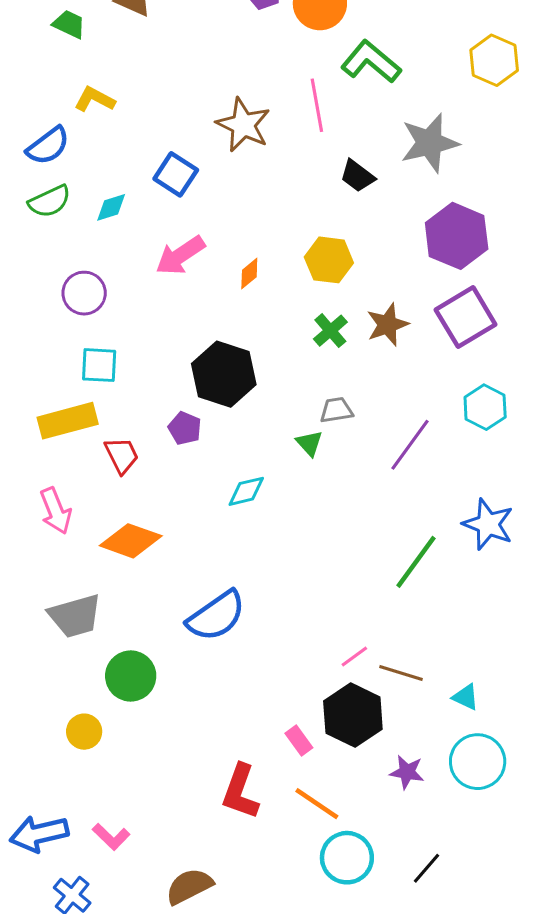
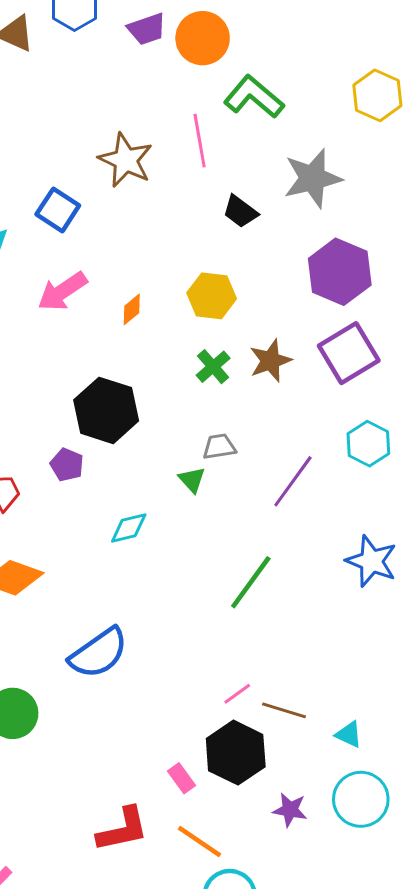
green line: (416, 562) -> (251, 582), moved
red L-shape: (240, 792) -> (123, 829), turned -122

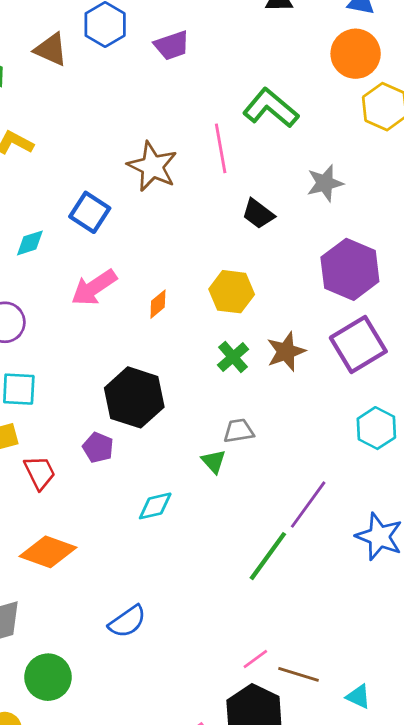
orange circle: (203, 38) -> (356, 54), moved
gray star: (313, 178) -> (325, 183), size x0.7
purple line: (293, 481) -> (308, 505), moved
blue semicircle: (99, 653) -> (127, 621), size x0.7

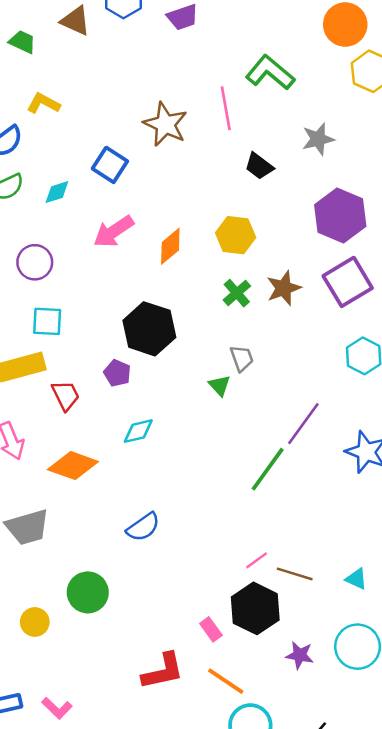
orange diamond: (158, 304) -> (170, 246), size x1.4
gray trapezoid: (239, 431) -> (242, 358), turned 80
cyan diamond: (155, 506) -> (138, 431), moved
green circle: (48, 677) -> (88, 592), moved
cyan triangle: (358, 697) -> (356, 579), moved

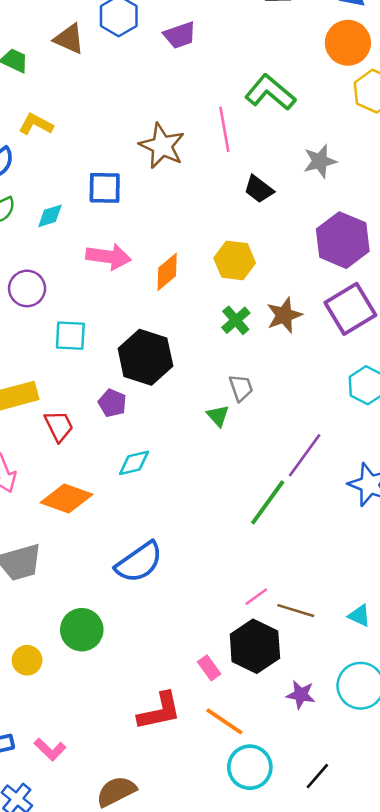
blue square: (110, 165) -> (105, 188), turned -32
pink arrow: (114, 231) -> (109, 257), turned -138
cyan square: (47, 321) -> (70, 336), moved
blue semicircle: (143, 527) -> (139, 562), size x1.4

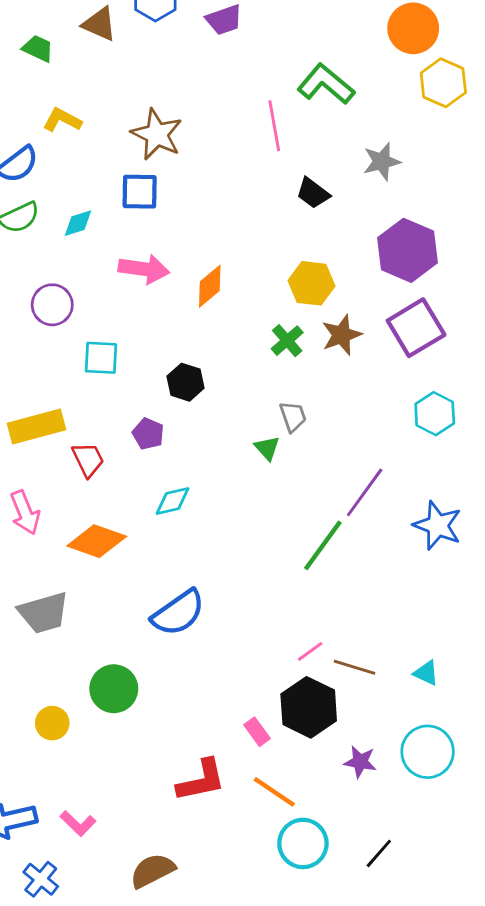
brown star: (162, 146) -> (157, 134), moved
yellow hexagon: (235, 260) -> (312, 283), moved
black hexagon: (145, 357) -> (185, 382), size x0.6

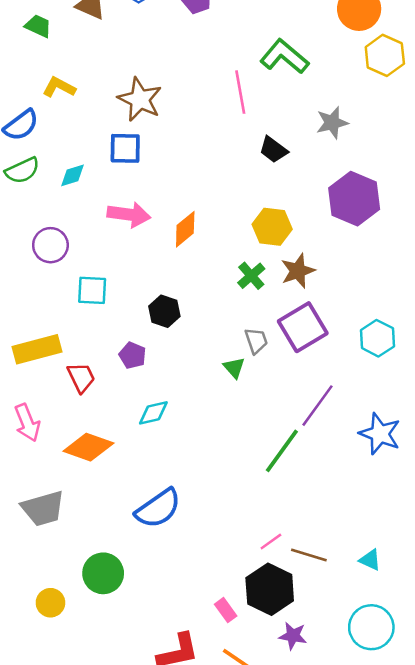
purple square: (416, 328) -> (303, 327), moved
purple star: (360, 762) -> (293, 636), moved

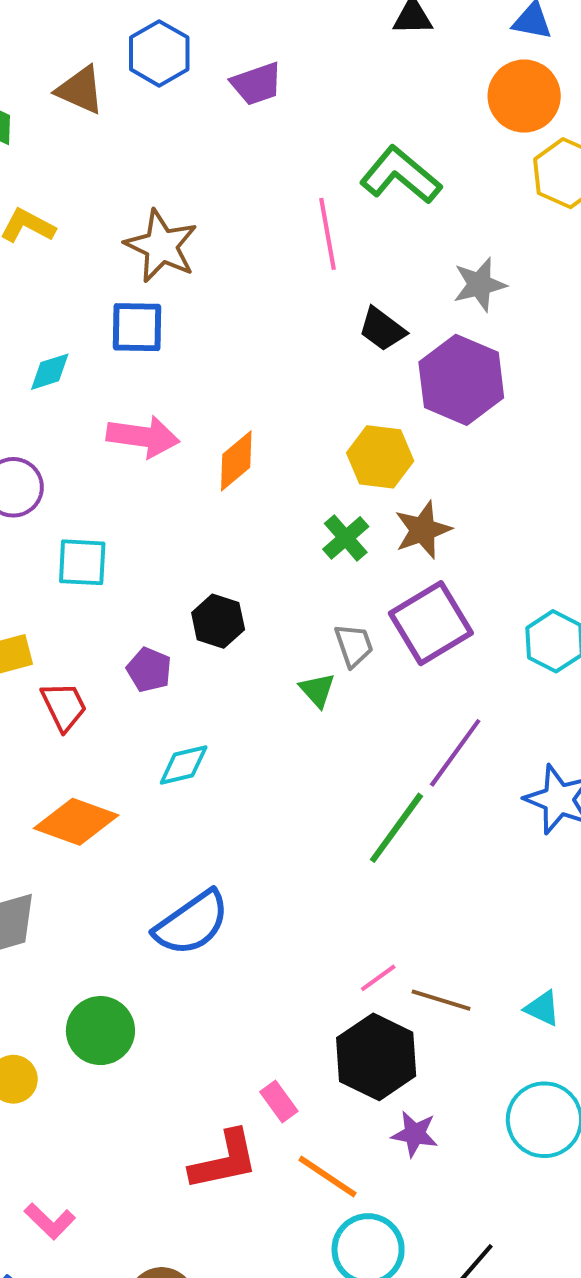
purple hexagon: (354, 199) -> (461, 380), moved
black hexagon: (164, 311) -> (218, 621), moved
pink rectangle: (226, 610) -> (279, 1102), moved

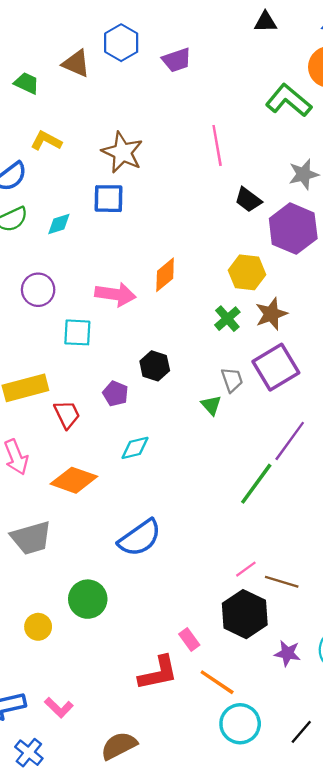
green L-shape: (400, 175) -> (289, 100), moved
pink arrow: (143, 437) -> (115, 294), moved
purple star: (415, 1134) -> (287, 653), moved

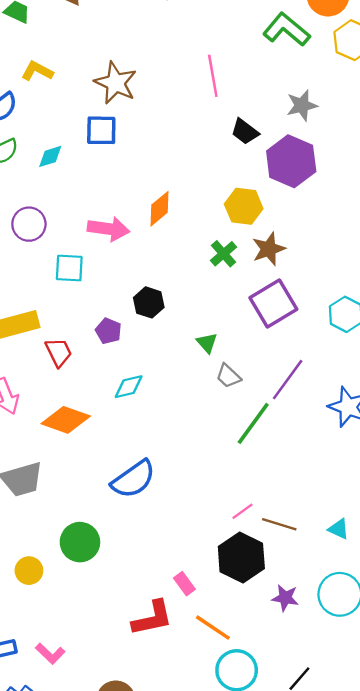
gray trapezoid: (232, 380) -> (228, 376), moved, turned 152

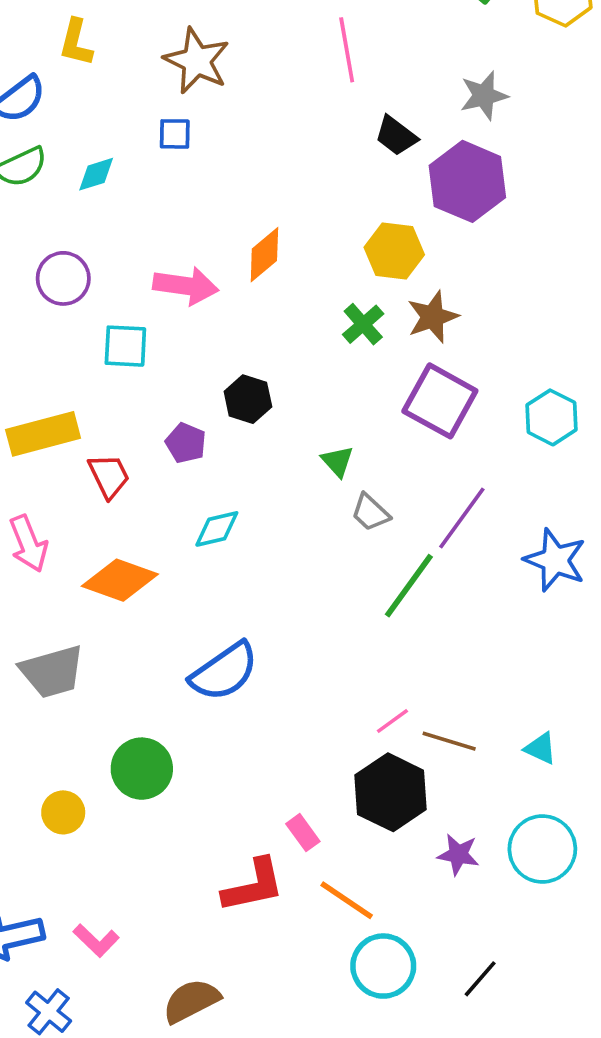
yellow L-shape: (37, 71) -> (76, 43), turned -104
blue square: (101, 130) -> (175, 134), size x0.7
purple square: (273, 304) -> (440, 401), turned -30

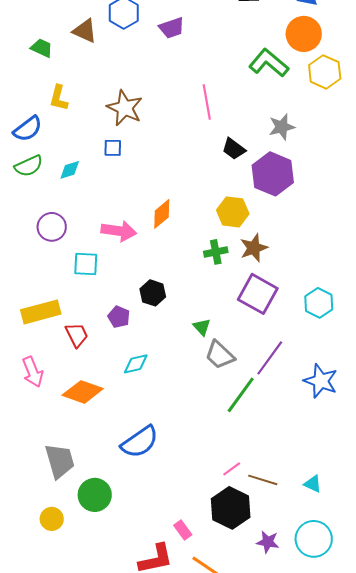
green cross: (363, 324) -> (216, 252), turned 30
gray trapezoid: (370, 513) -> (220, 355), size x1.4
gray trapezoid: (52, 672) -> (60, 461), moved, turned -90

